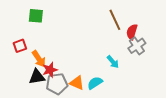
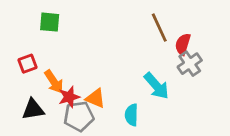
cyan arrow: (113, 62) -> (156, 86), size x1.5
black triangle: (37, 77) -> (33, 109), moved
orange triangle: (77, 83) -> (95, 98), moved
cyan semicircle: (95, 83) -> (131, 115), turned -56

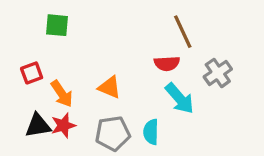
red semicircle: (183, 44) -> (167, 63), moved, turned -110
red star: (69, 97) -> (63, 125), moved
orange triangle: (95, 98) -> (110, 87), moved
gray pentagon: (79, 116) -> (113, 133), moved

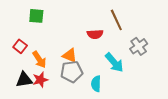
red semicircle: (167, 63) -> (95, 34), moved
red square: (32, 73) -> (20, 46), turned -32
gray pentagon: (113, 133) -> (72, 72), moved

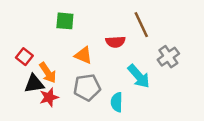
green square: (36, 16) -> (65, 21), moved
orange triangle: (70, 55) -> (83, 55), moved
black triangle: (24, 80) -> (34, 84), moved

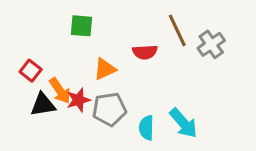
orange triangle: (83, 55) -> (105, 69), turned -48
gray cross: (168, 57) -> (211, 44), moved
cyan arrow: (139, 76) -> (183, 123), moved
red star: (49, 97) -> (78, 100), moved

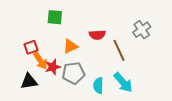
brown line: (177, 30) -> (119, 50), moved
red square: (31, 71) -> (31, 47), moved, turned 32
black triangle: (43, 105) -> (29, 81), moved

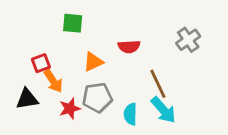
brown line: (119, 50) -> (158, 84), moved
red star: (53, 67) -> (70, 109), moved
black triangle: (29, 81) -> (27, 99), moved

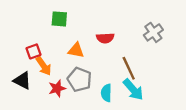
orange triangle: (93, 62) -> (76, 50), turned 36
gray pentagon: (97, 98) -> (79, 79), turned 30
black triangle: (27, 99) -> (22, 81), turned 36

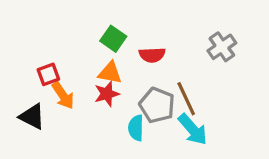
green square: (59, 19) -> (113, 39), moved, turned 30
gray pentagon: (79, 79) -> (157, 105), moved
red star: (57, 88) -> (107, 94), moved
cyan semicircle: (106, 93) -> (136, 128), moved

